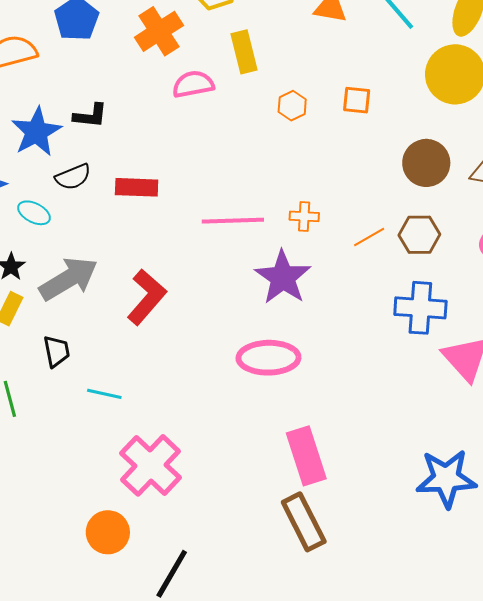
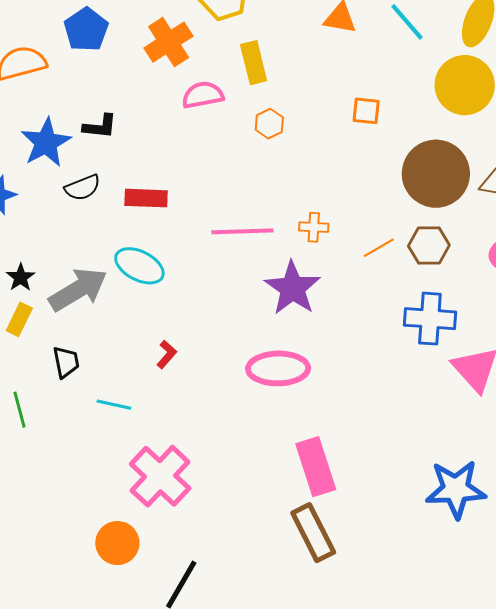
orange hexagon: (292, 106) -> (269, 124), moved
brown circle: (426, 163) -> (436, 174), size x1.4
cyan ellipse: (34, 213) -> (139, 266), moved, size x1.5
red L-shape: (147, 297) -> (167, 354), moved, size x0.5

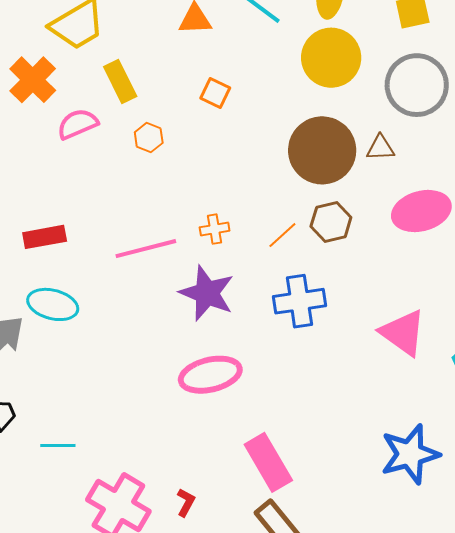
orange square: (366, 111) -> (215, 93), moved, turned 32
blue cross: (430, 319) -> (299, 301), moved
red L-shape: (167, 354) -> (186, 502), moved

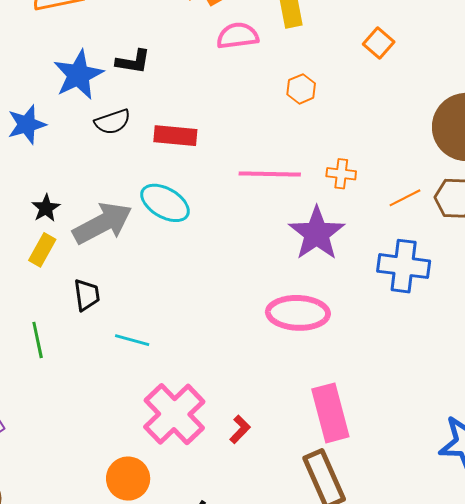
orange hexagon: (149, 138) -> (301, 89), moved

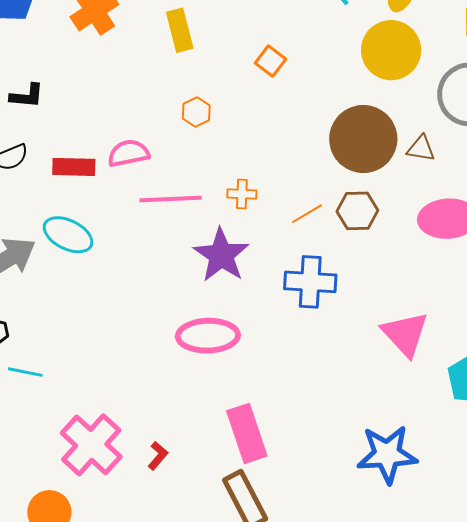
pink semicircle: (238, 36) -> (128, 153), moved
cyan line: (132, 340) -> (25, 372), moved

